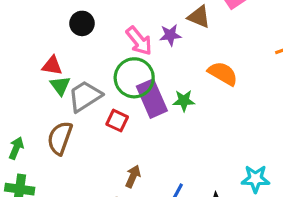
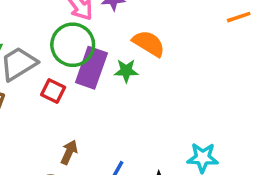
orange semicircle: (223, 74) -> (149, 43), moved
purple rectangle: (152, 99) -> (91, 68), turned 42

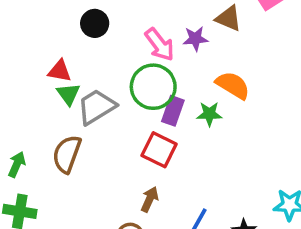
purple rectangle: (91, 68) -> (173, 111), size x0.7
red square: (53, 91) -> (159, 150), moved, size x1.4

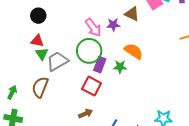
black circle: (95, 23) -> (38, 16), moved
brown arrow: (150, 199) -> (86, 114), turned 40

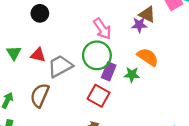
purple star: (113, 25) -> (139, 25), moved
red triangle: (37, 41) -> (38, 55), moved
green triangle: (42, 54) -> (14, 53), moved

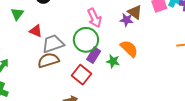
green triangle: (14, 53) -> (17, 14), moved
brown semicircle: (40, 95) -> (48, 60), moved, turned 40

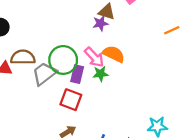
pink arrow: (94, 18) -> (94, 57), moved
gray trapezoid: (53, 44) -> (44, 74), moved
brown semicircle: (48, 60) -> (23, 57), moved, turned 35

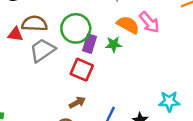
pink arrow: (94, 57) -> (149, 22), moved
gray trapezoid: (44, 74) -> (42, 50), moved

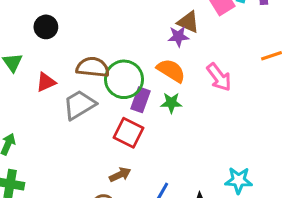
brown semicircle: (34, 24) -> (93, 67), moved
orange semicircle: (128, 25) -> (171, 71), moved
red triangle: (15, 34) -> (46, 82), turned -35

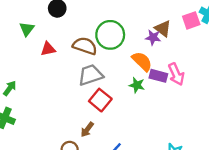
green circle: (124, 79) -> (110, 35), moved
purple rectangle: (140, 100) -> (158, 76), moved, turned 72
gray trapezoid: (79, 105) -> (91, 75), moved
brown arrow: (120, 175) -> (87, 129), turned 140

